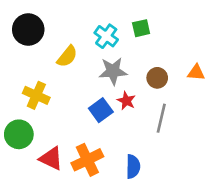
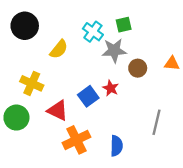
gray star: (113, 71) -> (114, 50), moved
gray line: (161, 118) -> (156, 122), moved
red triangle: (51, 158) -> (58, 110), moved

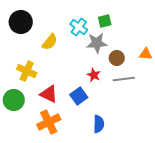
blue square: (88, 96) -> (79, 96), moved
gray line: (156, 122) -> (124, 79), moved, turned 70
orange cross: (76, 140) -> (49, 122), moved

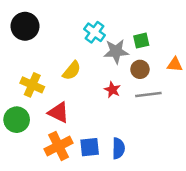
green square: (105, 21) -> (141, 41), moved
yellow semicircle: (50, 42) -> (72, 71), moved
blue square: (79, 96) -> (90, 147), moved, turned 30

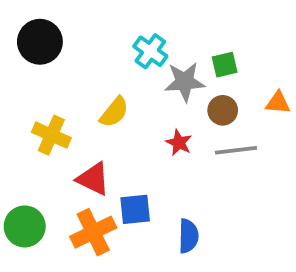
green circle: (17, 120) -> (25, 226), moved
blue square: (90, 147) -> (135, 209), moved

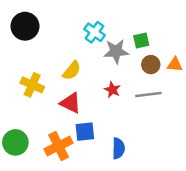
brown circle: (223, 110) -> (151, 65), moved
red triangle: (93, 179) -> (71, 103), moved

